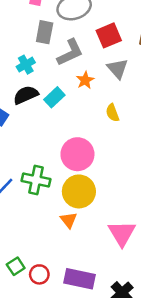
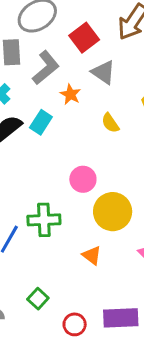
pink circle: (77, 154) -> (83, 179), size x0.7
yellow circle: (79, 191) -> (113, 212), moved
green square: (16, 266) -> (38, 299), moved

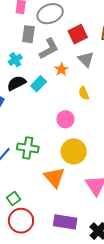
pink circle: (83, 179) -> (65, 119), moved
orange triangle: (92, 255) -> (54, 177), size x1.6
red circle: (75, 324) -> (21, 221), moved, size x1.6

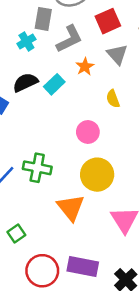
cyan cross: (15, 60) -> (26, 41), moved
red circle: (21, 221) -> (42, 271), moved

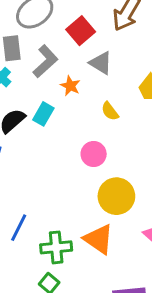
green cross: (37, 168) -> (56, 247), moved

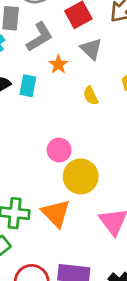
cyan rectangle: (43, 114) -> (28, 86), turned -30
pink circle: (94, 154) -> (59, 150), moved

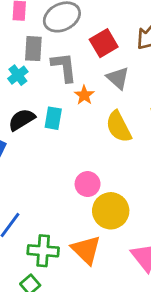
gray L-shape: (40, 37) -> (64, 67), turned -64
yellow semicircle: (91, 96) -> (119, 127), size x1.6

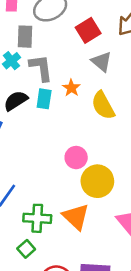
gray L-shape: (64, 67) -> (41, 68), moved
orange star: (84, 95) -> (71, 88), moved

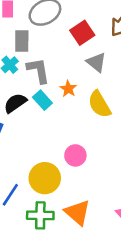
cyan rectangle: (44, 99) -> (42, 100), turned -48
yellow circle: (97, 181) -> (45, 178), moved

